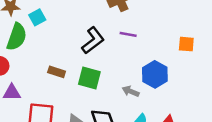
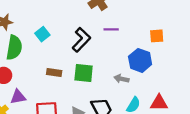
cyan square: (37, 17) -> (42, 34), moved
orange square: (186, 44) -> (157, 36), moved

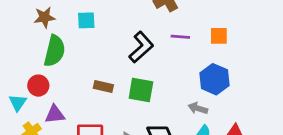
cyan square: (42, 34) -> (86, 20), moved, turned 32
orange square: (157, 36) -> (219, 36), moved
gray arrow: (121, 79) -> (198, 108), moved

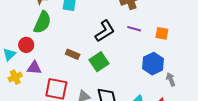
green square: (141, 90) -> (99, 62), turned 36
gray arrow: (198, 108) -> (171, 79), moved, turned 40

